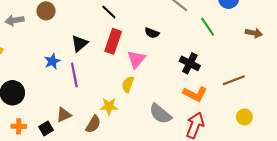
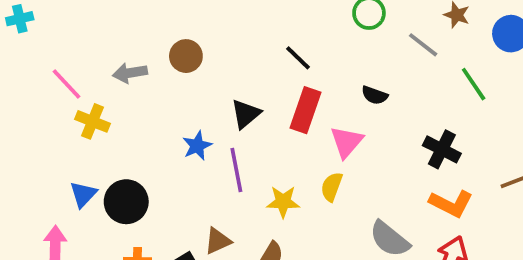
yellow star: (109, 106) -> (283, 202), moved

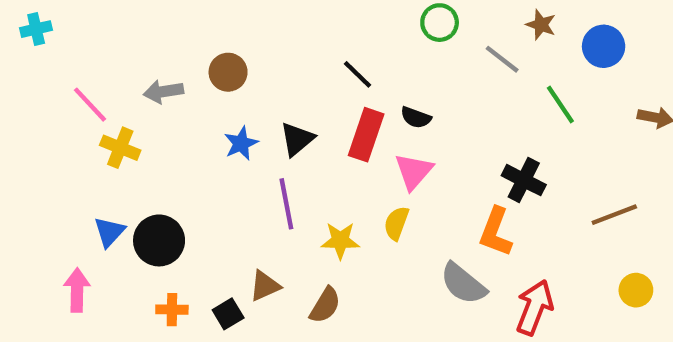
black semicircle: (375, 95) -> (416, 117), moved
blue star: (197, 146) -> (241, 143), moved
orange L-shape: (451, 204) -> (496, 232), moved, turned 84

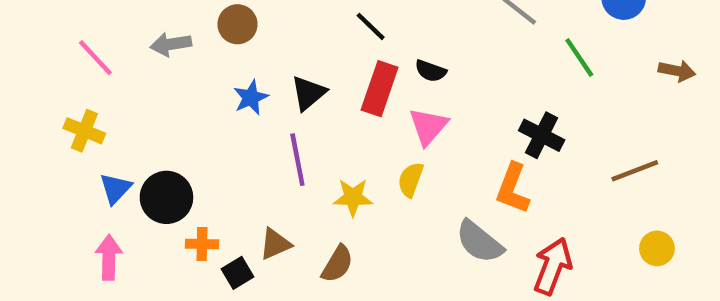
yellow cross: (120, 148) -> (84, 131), moved
pink arrow: (77, 290) -> (109, 257), moved
orange cross: (172, 310) -> (202, 244), moved

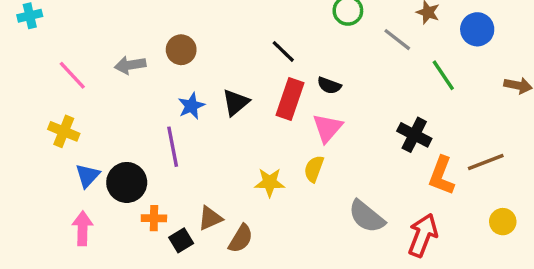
purple line: (297, 160) -> (173, 147), moved
orange L-shape: (513, 188) -> (441, 176), moved
brown semicircle: (337, 264) -> (241, 239), moved

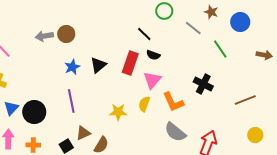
black line: (283, 51) -> (144, 34), moved
gray arrow: (130, 65) -> (44, 36), moved
purple line: (173, 147) -> (71, 101), moved
orange L-shape: (441, 176) -> (173, 102), moved, turned -45
orange cross: (154, 218) -> (33, 145), moved

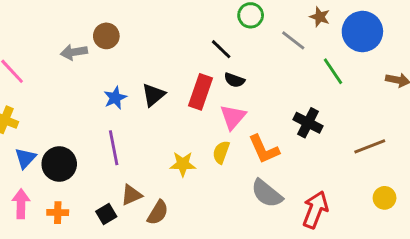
blue circle: (240, 22) -> (362, 32), size x1.4
brown circle: (66, 34) -> (106, 36), moved

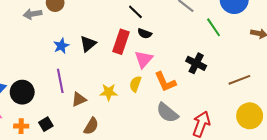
brown triangle: (131, 195) -> (79, 99), moved
yellow circle: (385, 198) -> (250, 116), size x1.6
black square: (106, 214) -> (46, 124), moved

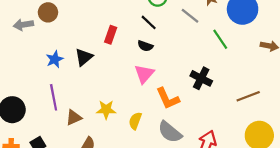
black line: (135, 12) -> (149, 22), moved
red rectangle: (121, 42) -> (111, 35), moved, size x0.7
yellow semicircle: (135, 84) -> (135, 121), moved

